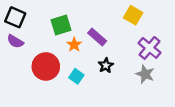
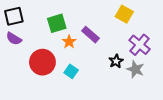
black square: (15, 17) -> (14, 16), turned -36
black star: (106, 65) -> (116, 61), moved

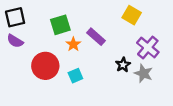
cyan square: (71, 71) -> (75, 76), turned 32

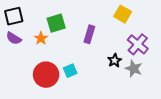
purple rectangle: (96, 37) -> (89, 34), turned 66
orange star: (73, 44) -> (41, 38), moved
red circle: (45, 66) -> (46, 75), moved

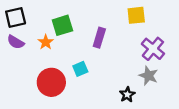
yellow square: (123, 14) -> (136, 15), turned -36
black star: (115, 60) -> (127, 95), moved
cyan square: (70, 71) -> (80, 69), moved

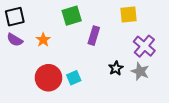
green square: (62, 25) -> (72, 16), moved
cyan square: (80, 69) -> (74, 78), moved
black star: (127, 95) -> (116, 68), moved

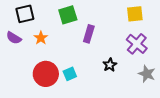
yellow square: (129, 15) -> (135, 14), moved
black square: (15, 17) -> (25, 14), moved
gray star: (140, 71) -> (147, 74), moved

